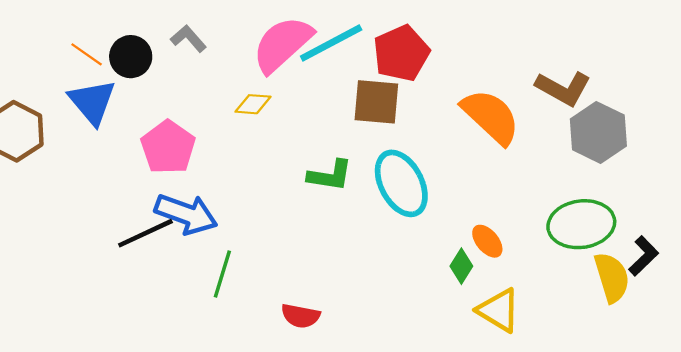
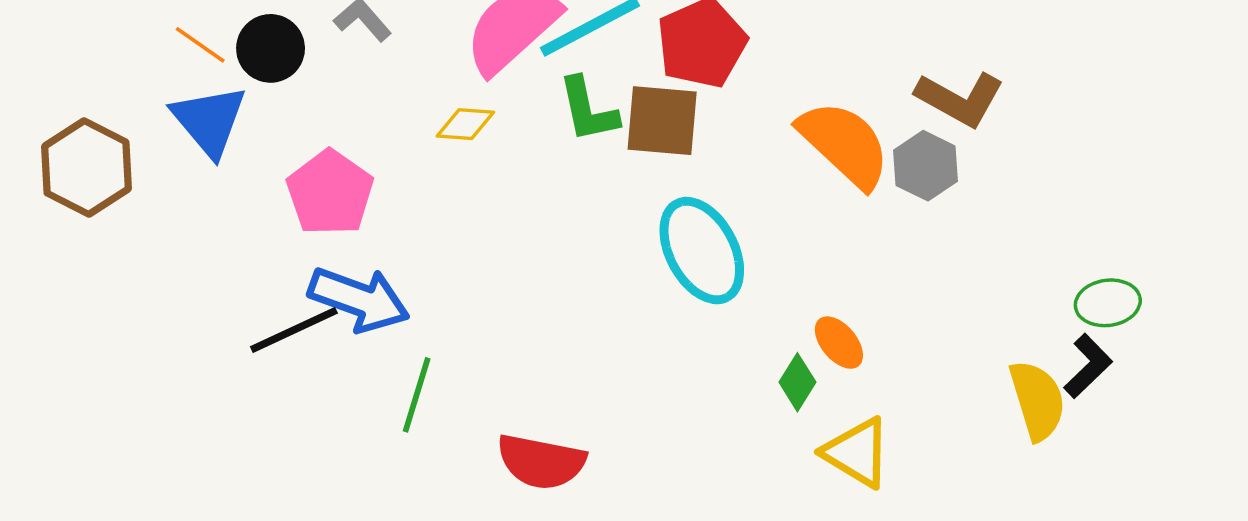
gray hexagon: (598, 132) -> (926, 166), moved, size x0.7
green L-shape: (330, 175) -> (588, 110), moved, turned 69
green ellipse: (581, 224) -> (1108, 303), moved, size x0.6
red semicircle: (301, 316) -> (541, 462), size x1.4

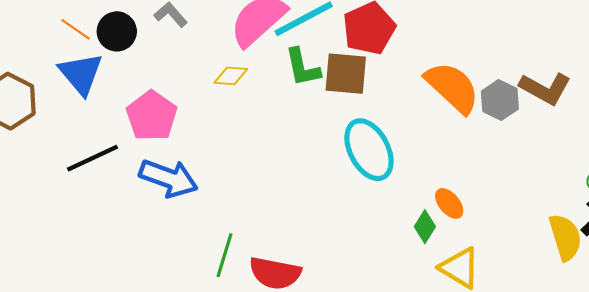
brown L-shape: (960, 99) -> (545, 88), moved
black line: (294, 330) -> (93, 158), moved
green line: (417, 395) -> (224, 255), moved

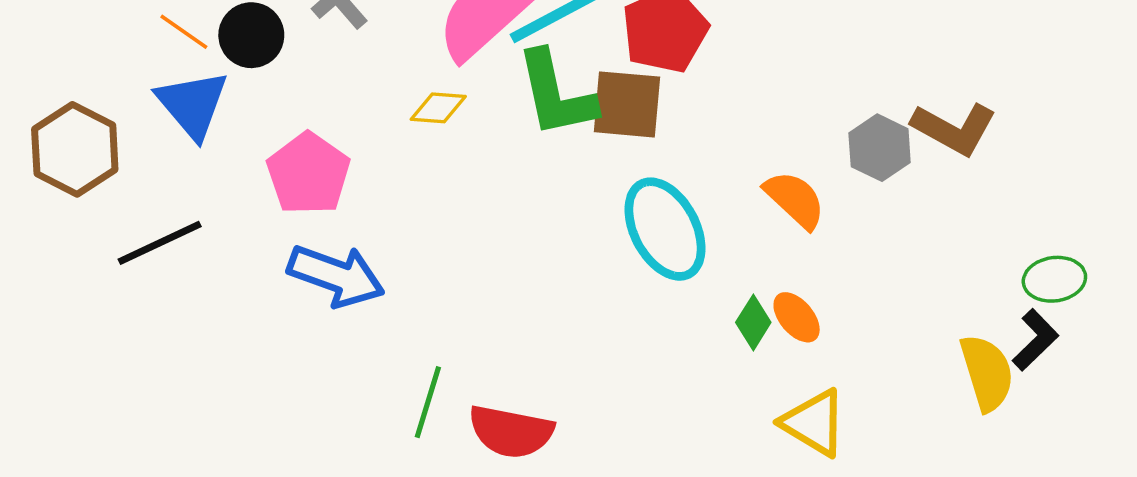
green L-shape: (303, 67) -> (556, 94), size x1.4
orange semicircle: (452, 87) -> (795, 200), moved, size x0.7
black line: (93, 158) -> (160, 243), moved
green diamond: (425, 227) -> (753, 322), moved

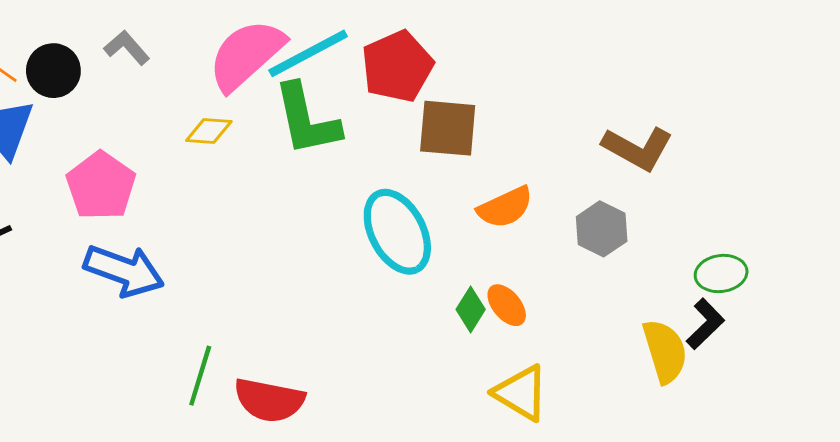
brown square: (627, 104) -> (448, 128), moved
gray hexagon: (880, 148) -> (602, 229), moved
orange semicircle: (795, 200) -> (505, 207), turned 112

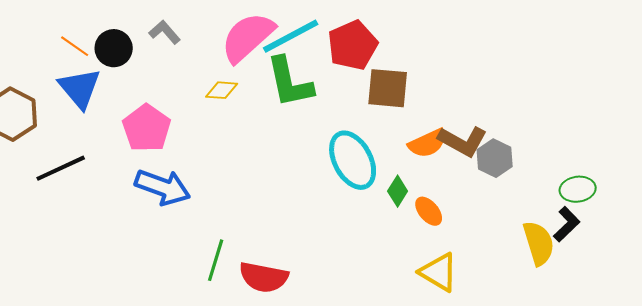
brown L-shape: (638, 148) -> (463, 141), moved
green diamond: (471, 309) -> (398, 191), moved

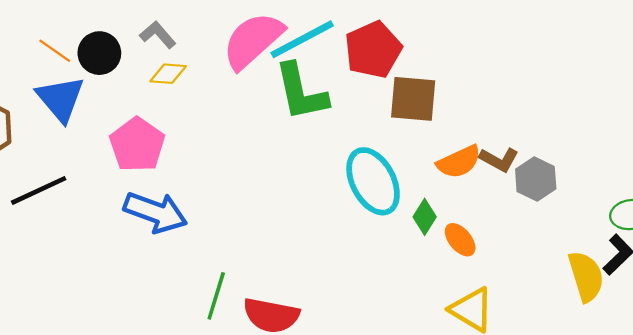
yellow diamond: (222, 90) -> (168, 74), moved
brown L-shape: (463, 141) -> (499, 160), size x0.7

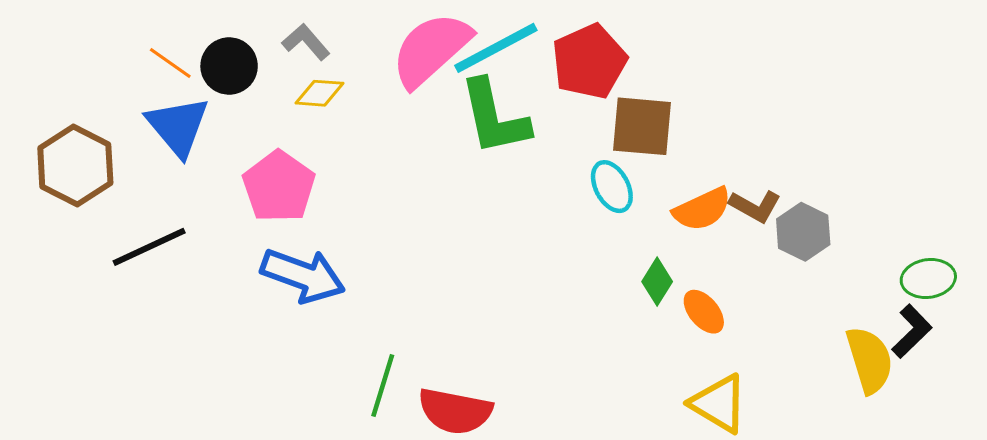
cyan ellipse: (373, 181) -> (612, 187), moved, size x0.6

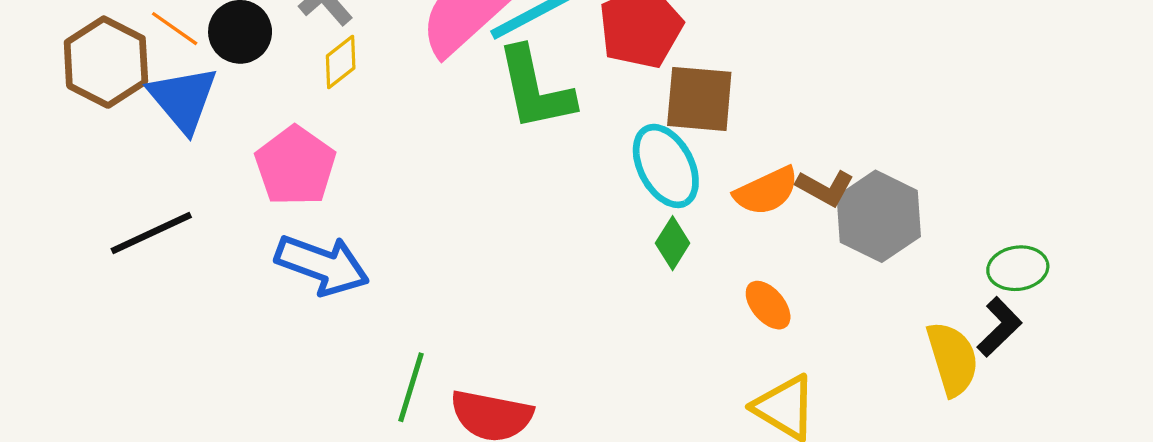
yellow diamond: (319, 93) -> (341, 62), turned -42
brown hexagon: (75, 165) -> (106, 62), moved
cyan ellipse: (612, 187) -> (666, 166), size x1.4
gray hexagon: (803, 232) -> (879, 216), size x1.4
green diamond: (657, 282) -> (673, 243), moved

